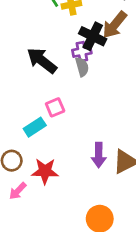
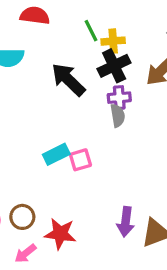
black cross: (93, 36) -> (114, 66), moved, turned 32
black arrow: (42, 61) -> (68, 80), moved
cyan rectangle: (35, 127) -> (56, 154), moved

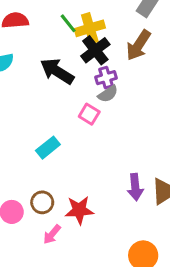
yellow cross: (113, 41) -> (90, 28), size x1.4
gray semicircle: (118, 116) -> (108, 94), turned 78
cyan rectangle: (56, 154) -> (48, 148), moved
pink square: (80, 160) -> (89, 114), moved, turned -30

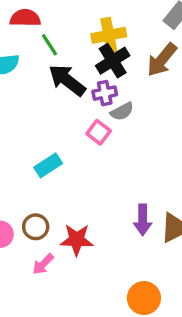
green line: (68, 23) -> (49, 45), moved
purple cross: (106, 78) -> (105, 93), moved

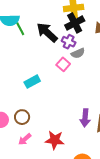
green line: (49, 45) -> (20, 29), moved
purple cross: (105, 93) -> (69, 42), turned 32
red star: (77, 240) -> (55, 140), moved

